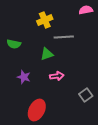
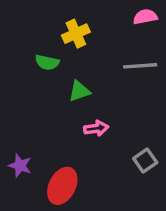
gray line: (64, 37) -> (140, 66), moved
green semicircle: (14, 44) -> (47, 62), moved
purple star: (24, 77) -> (20, 166), moved

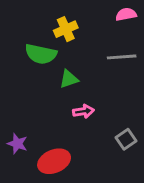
green semicircle: (47, 62) -> (41, 54), size x1.5
red ellipse: (62, 186) -> (54, 161), turned 40

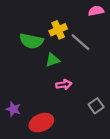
yellow cross: (66, 29) -> (58, 30), moved
gray line: (122, 57) -> (80, 42), moved, turned 45

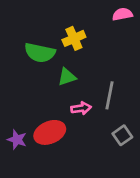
gray line: (80, 42) -> (110, 95), moved, turned 60
red ellipse: (41, 123) -> (50, 132), moved

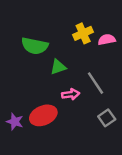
pink semicircle: (122, 14) -> (107, 40), moved
yellow cross: (74, 38) -> (83, 33), moved
gray line: (110, 95) -> (96, 83), turned -45

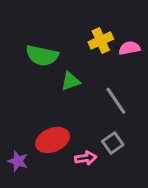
pink arrow: (71, 94) -> (86, 158), moved
gray square: (107, 118) -> (113, 143), moved
purple star: (15, 122) -> (18, 161), moved

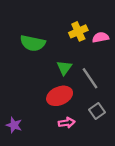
green triangle: (71, 81) -> (64, 68), moved, turned -35
red ellipse: (53, 140) -> (60, 96), moved
gray square: (113, 143) -> (97, 111), moved

